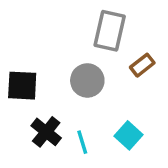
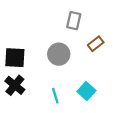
gray rectangle: (110, 31) -> (74, 21), size x0.7
black cross: (46, 132) -> (15, 85), moved

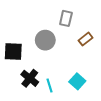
gray circle: (59, 54) -> (45, 40), moved
black cross: (15, 85) -> (30, 78), moved

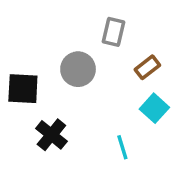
cyan square: (77, 81) -> (154, 108), moved
cyan line: (49, 86) -> (122, 147), moved

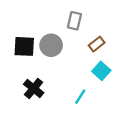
black square: (23, 89) -> (24, 46), moved
cyan line: (122, 147) -> (80, 97), turned 49

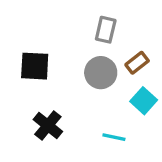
gray circle: (51, 45) -> (101, 73), moved
cyan line: (80, 97) -> (114, 137), turned 70

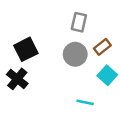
black square: (35, 66) -> (26, 49), turned -30
black cross: (48, 125) -> (17, 79), moved

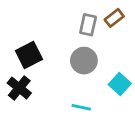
brown rectangle: (102, 47) -> (114, 18), moved
cyan line: (85, 102) -> (81, 107), moved

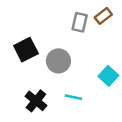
gray circle: (84, 61) -> (58, 61), moved
black cross: (19, 88) -> (36, 101), moved

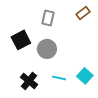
gray rectangle: (80, 22) -> (48, 18), moved
cyan square: (108, 76) -> (85, 76), moved

